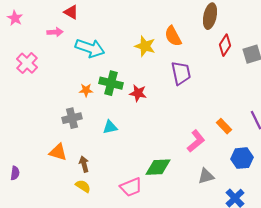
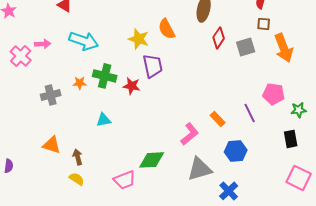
pink arrow: (55, 32) -> (43, 44), moved
purple trapezoid: (181, 73) -> (153, 66), moved
gray cross: (72, 118) -> (51, 95), moved
gray triangle: (206, 176) -> (200, 169), size x1.5

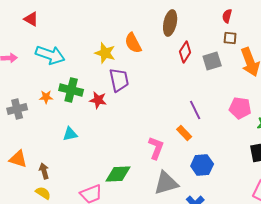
purple line: (250, 113) -> (195, 110), moved
pink L-shape: (190, 134) -> (156, 148), turned -30

